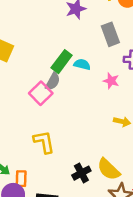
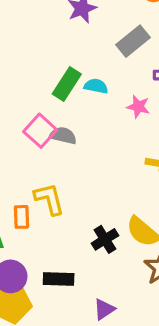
gray rectangle: (110, 34) -> (133, 41), turned 75
gray semicircle: (53, 81) -> (63, 136), moved, turned -102
orange rectangle: (21, 179) -> (22, 217), moved

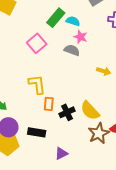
pink star: (138, 107) -> (80, 37), moved
gray semicircle: (63, 136) -> (72, 50), moved
orange rectangle: (22, 217) -> (49, 104), moved

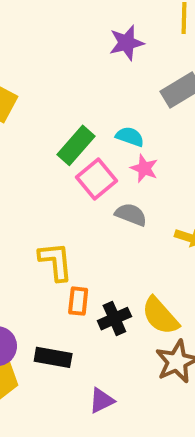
green rectangle: (56, 18) -> (76, 145), moved
pink square: (37, 43) -> (96, 179), moved
gray semicircle: (72, 50) -> (131, 214), moved

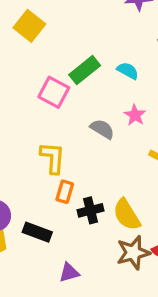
pink star: (144, 168) -> (135, 115), moved
pink square: (96, 179) -> (54, 92), moved, turned -32
gray semicircle: (131, 214) -> (102, 129), moved

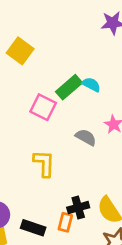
cyan semicircle: (128, 71) -> (91, 85), moved
orange rectangle: (65, 192) -> (65, 222), moved

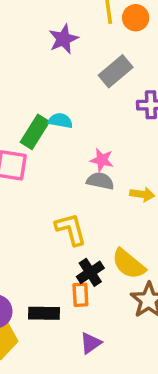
gray semicircle: (86, 137) -> (100, 181), moved
yellow L-shape: (44, 163) -> (71, 229), moved

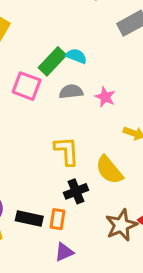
gray semicircle: (100, 181) -> (71, 92), moved, turned -30
yellow semicircle: (129, 264) -> (109, 170), moved
orange rectangle: (80, 295) -> (57, 219), moved

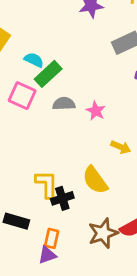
cyan semicircle: (76, 56) -> (34, 60), moved
yellow L-shape: (67, 151) -> (47, 184), moved
orange rectangle: (57, 219) -> (52, 238), moved

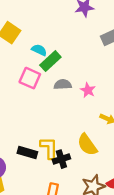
black rectangle: (16, 221) -> (27, 153), moved

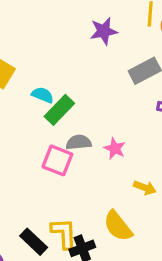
pink square: (30, 78) -> (57, 160), moved
black rectangle: (27, 153) -> (34, 242), turned 30

